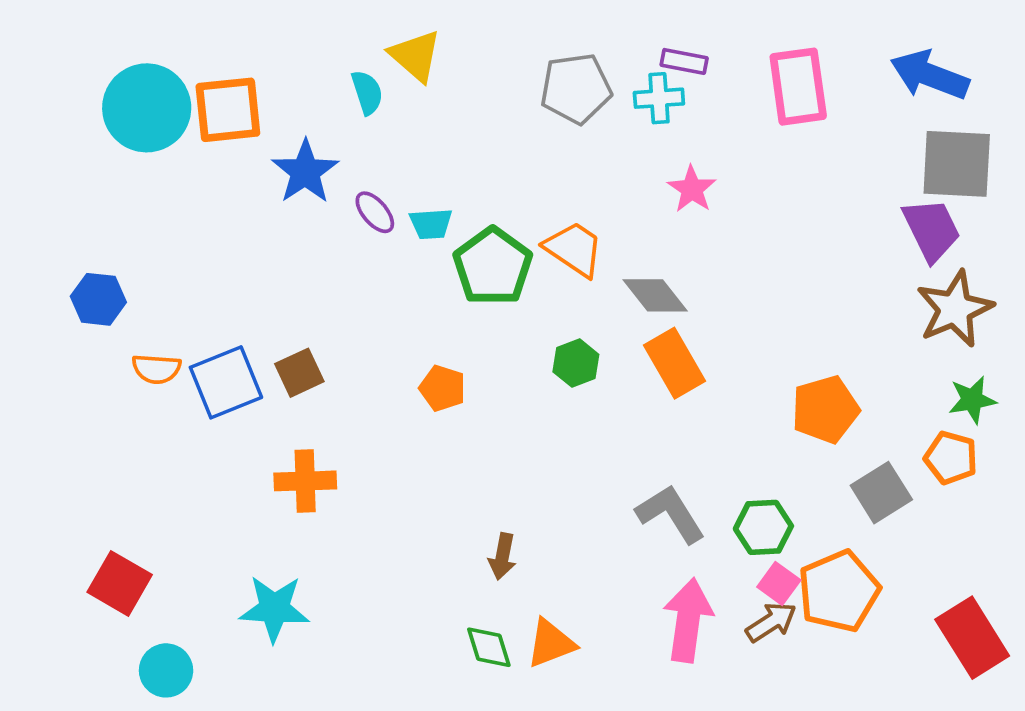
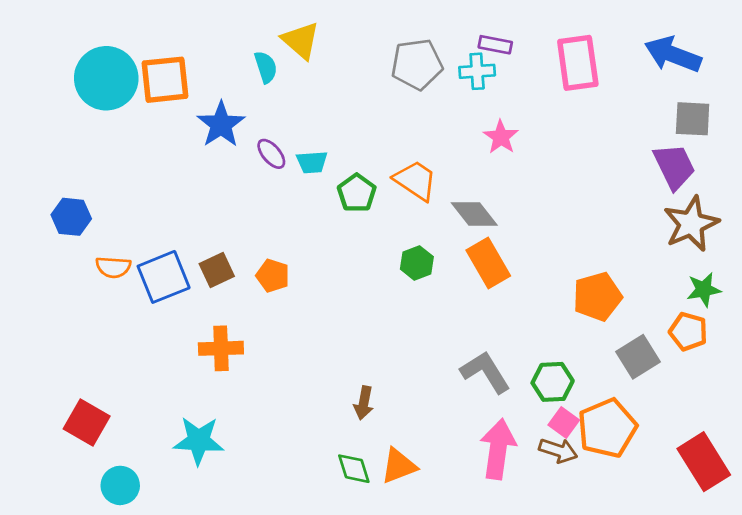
gray square: (957, 164) -> (693, 119), size x0.7
green pentagon: (493, 266) -> (357, 193), size x0.7
orange pentagon: (442, 388) -> (273, 276), moved
brown arrow: (771, 622) -> (558, 450), turned 51

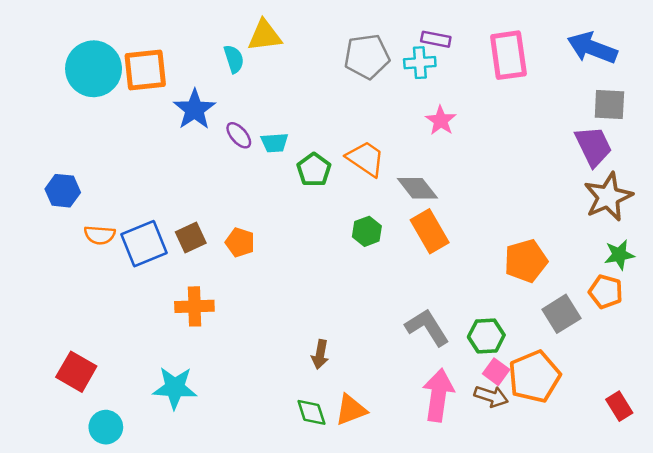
yellow triangle: (301, 40) -> (265, 36), turned -48
red rectangle: (704, 462) -> (619, 406), size x0.6

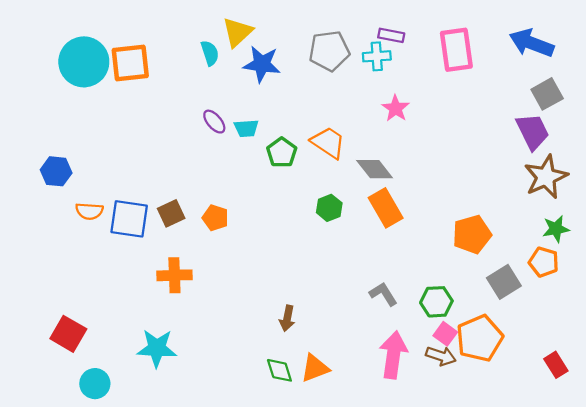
yellow triangle: (265, 36) -> (237, 32), turned -36
gray square: (609, 104) -> (547, 94), turned -32
blue star: (194, 109) -> (262, 64), moved, turned -30
blue square: (144, 244) -> (129, 219), turned 30
gray L-shape: (427, 327) -> (383, 294), size x0.7

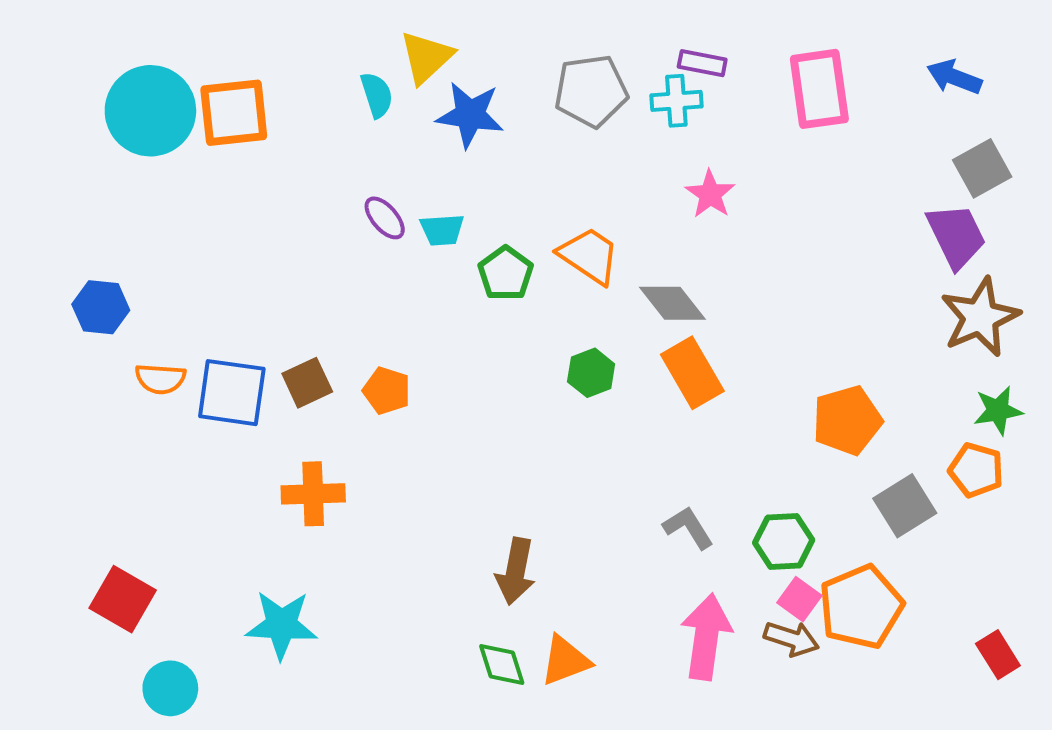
blue arrow: (532, 43) -> (954, 77), size x0.7
brown arrow: (287, 318) -> (516, 571), size x1.4

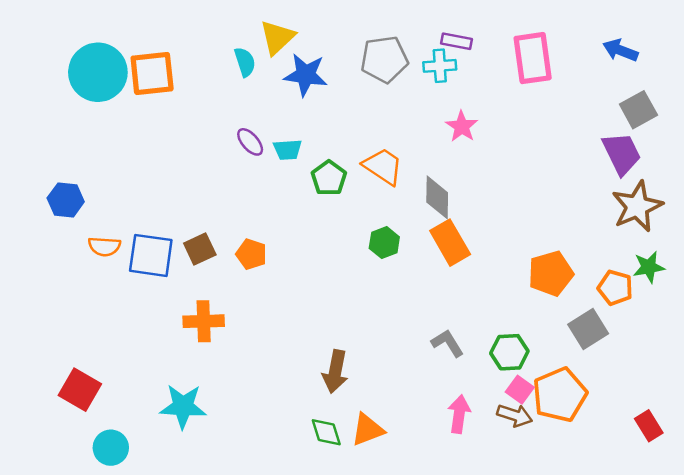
gray diamond: (672, 303) -> (437, 197), turned 39
orange pentagon: (976, 470) -> (615, 288), moved
pink arrow: (706, 637) -> (459, 414), size x0.7

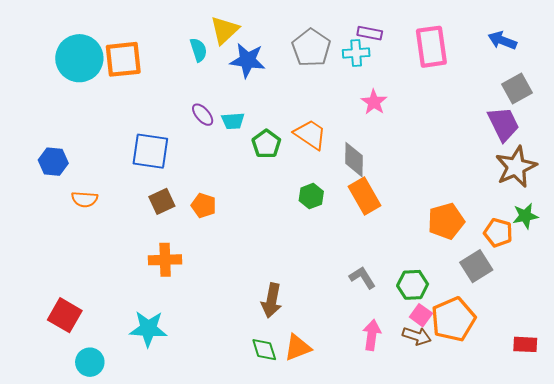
gray pentagon: (384, 59) -> (311, 48), turned -30
blue square: (151, 255) -> (150, 151), moved
red rectangle: (649, 426) -> (525, 344), turned -55

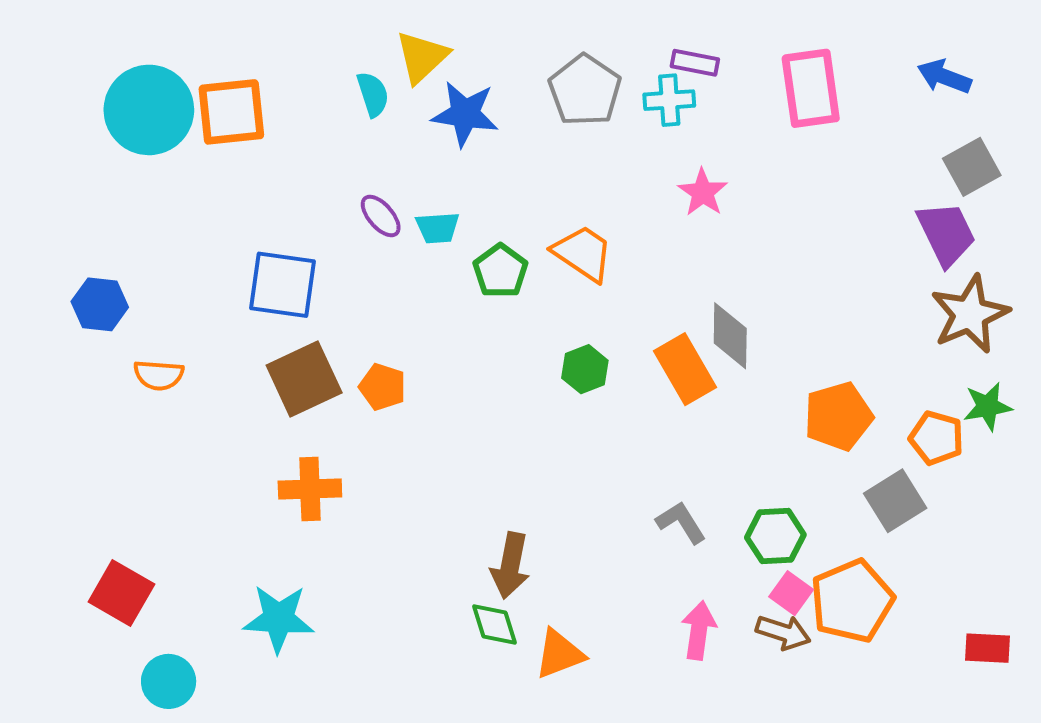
gray diamond: (354, 160) -> (730, 336), moved
brown square: (162, 201) -> (304, 379), size x1.5
green diamond: (264, 350) -> (495, 624), moved

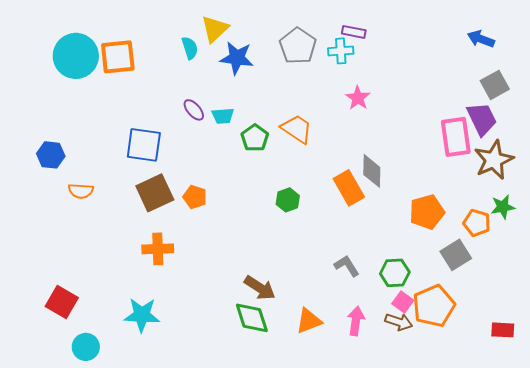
pink rectangle: (811, 88) -> (456, 137), moved
green hexagon: (585, 369) -> (288, 200), moved
brown arrow: (510, 566) -> (260, 288), turned -68
green diamond: (495, 624) -> (252, 318), size x1.4
orange triangle: (559, 654) -> (309, 321), moved

